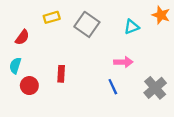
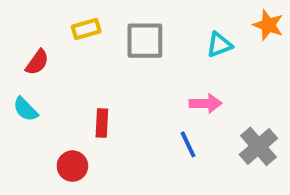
gray square: (87, 24) -> (145, 41), turned -35
cyan semicircle: (15, 66) -> (25, 109), turned -63
red circle: (29, 86) -> (72, 166), moved

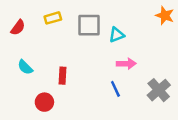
cyan triangle: (219, 45) -> (117, 35), moved
red semicircle: (37, 62) -> (18, 28), moved
cyan semicircle: (25, 109) -> (25, 67), moved

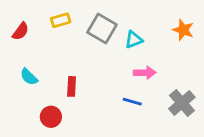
orange star: (165, 15) -> (183, 30), moved
gray square: (89, 25) -> (102, 29), turned 30
blue line: (115, 89) -> (132, 102), turned -49

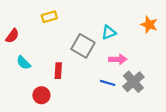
gray square: (102, 29) -> (83, 46), moved
red semicircle: (21, 31) -> (12, 36), moved
gray cross: (182, 103) -> (133, 82), moved

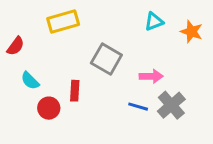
yellow rectangle: (49, 17) -> (63, 22), size x1.5
cyan triangle: (109, 32) -> (154, 22), moved
red circle: (41, 95) -> (49, 108), moved

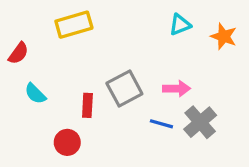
gray square: (106, 59) -> (124, 89), moved, turned 32
red circle: (49, 108) -> (67, 142), moved

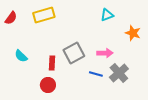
orange star: (224, 36) -> (133, 33), moved
red semicircle: (18, 53) -> (11, 18), moved
red circle: (67, 142) -> (48, 85), moved

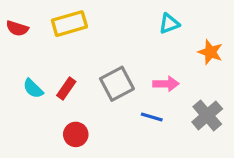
red semicircle: (11, 18) -> (17, 28), turned 72
red rectangle: (52, 63) -> (66, 88), moved, turned 32
gray cross: (119, 73) -> (207, 115), moved

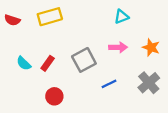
orange star: (210, 52) -> (151, 47), moved
pink arrow: (166, 84) -> (118, 47), moved
blue line: (152, 117) -> (109, 84), turned -42

